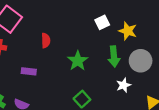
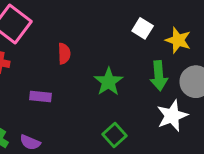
white square: (102, 22) -> (143, 28), turned -32
white star: (124, 85) -> (172, 116), size x1.5

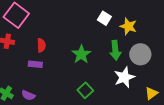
red semicircle: (64, 54) -> (41, 45), moved

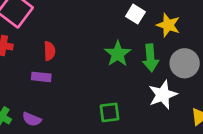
green star: (81, 54) -> (118, 54), moved
green square: (85, 90) -> (110, 112), turned 35

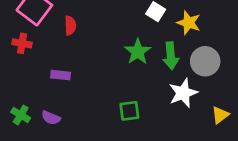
red semicircle: (49, 51) -> (70, 25), moved

